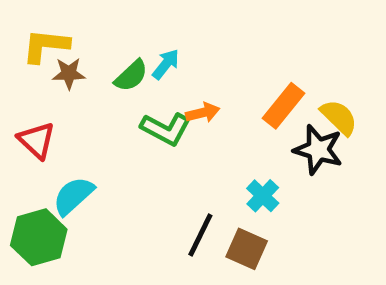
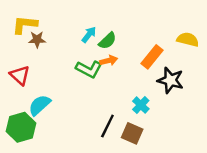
green semicircle: (131, 76) -> (107, 41), moved
yellow semicircle: (339, 117) -> (188, 40), moved, turned -30

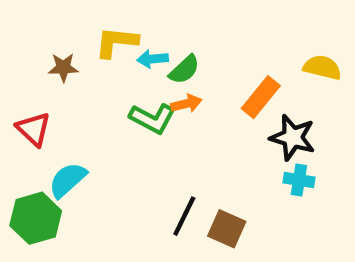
yellow L-shape: (25, 25) -> (116, 42), moved
cyan arrow: (89, 35) -> (152, 59), turned -133
cyan cross: (141, 105) -> (299, 180), moved, turned -35

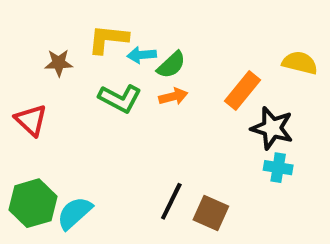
green L-shape: (152, 118) -> (120, 98), moved
cyan semicircle: (68, 180) -> (75, 213), moved

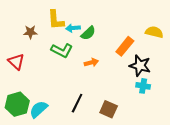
yellow L-shape: (108, 39) -> (56, 20), turned -100
orange arrow: (173, 96) -> (91, 63), moved
black line: (171, 201) -> (77, 103), moved

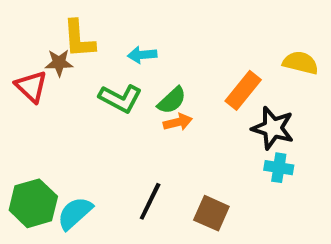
yellow L-shape: (56, 20) -> (79, 39), moved
green semicircle: (88, 33) -> (172, 100), moved
red triangle: (16, 62) -> (31, 87), moved

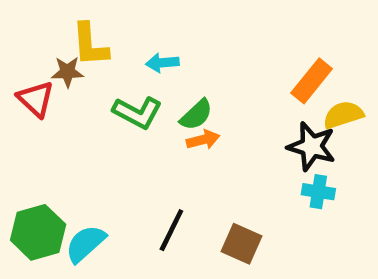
yellow semicircle: (301, 63) -> (343, 115), moved, turned -32
orange rectangle: (243, 90) -> (312, 81), moved

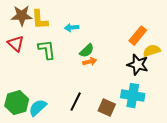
brown star: (67, 72) -> (22, 16), moved, size x1.5
green L-shape: (137, 113) -> (47, 50), moved, turned -125
cyan cross: (318, 192) -> (133, 96), moved, size x1.6

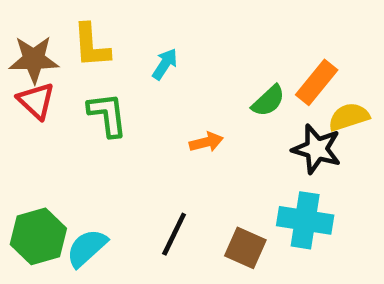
brown star: (22, 16) -> (34, 59), moved
cyan arrow: (72, 28) -> (165, 64), turned 128
green semicircle: (87, 51) -> (268, 101), moved

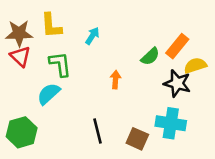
orange arrow: (206, 142) -> (115, 80), turned -72
black line: (174, 234) -> (97, 131), turned -40
cyan semicircle: (87, 248) -> (49, 94), moved

